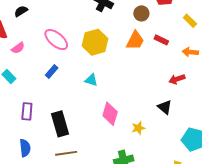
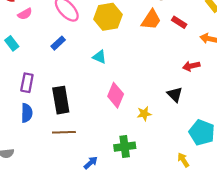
blue semicircle: (25, 148) -> (27, 113), moved

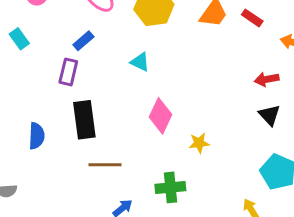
purple rectangle: (27, 83) -> (68, 72), moved
black triangle: (175, 94) -> (269, 115), moved
brown line: (64, 132) -> (105, 165), moved

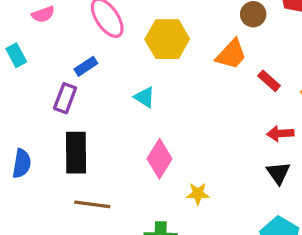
red rectangle: (252, 18) -> (269, 81), moved

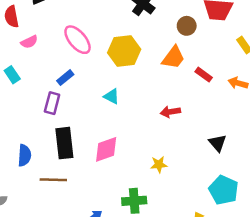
red arrow: (280, 134) -> (170, 112), moved
pink diamond: (159, 159) -> (106, 149), moved, turned 44
brown line: (92, 204) -> (53, 180), moved

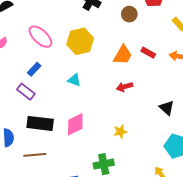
orange trapezoid: (173, 58) -> (123, 55), moved
purple rectangle: (52, 103) -> (26, 92), turned -60
black rectangle: (64, 143) -> (40, 123), turned -70

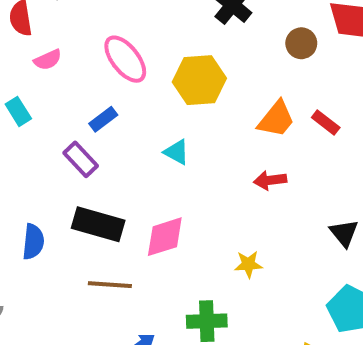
brown line: (35, 155) -> (110, 285), moved

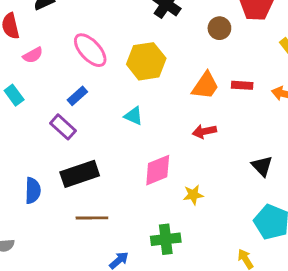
red rectangle: (326, 122) -> (242, 85), turned -30
black rectangle: (98, 224) -> (80, 174), turned -30
pink diamond: (165, 237) -> (158, 170), moved

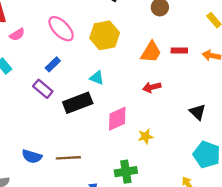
black rectangle: (80, 174) -> (78, 103), moved
blue semicircle: (33, 191) -> (32, 156), moved, turned 108

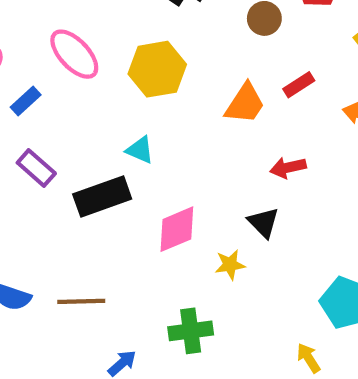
red rectangle: (179, 50) -> (299, 85), moved, turned -35
blue rectangle: (53, 64) -> (26, 101), moved
red arrow: (152, 87) -> (288, 168), moved
black triangle: (198, 112) -> (264, 222), moved

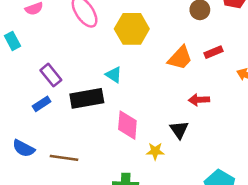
blue rectangle: (26, 101) -> (42, 104), moved
pink diamond: (177, 229) -> (127, 125), turned -72

